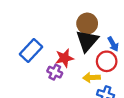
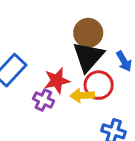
red circle: (107, 61) -> (99, 85), moved
yellow arrow: (91, 78) -> (82, 95), moved

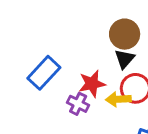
black triangle: (88, 57) -> (125, 59), size x0.6

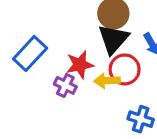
black triangle: (125, 59) -> (113, 39), size x1.5

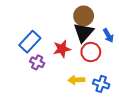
yellow arrow: (107, 81) -> (76, 80), moved
purple cross: (65, 85) -> (37, 62), moved

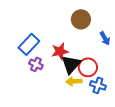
black triangle: (84, 32) -> (71, 64), moved
red circle: (91, 52) -> (88, 67), moved

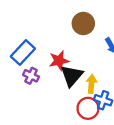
red circle: (88, 67) -> (88, 108), moved
yellow arrow: (74, 81) -> (91, 84), moved, turned 98

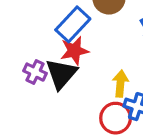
blue rectangle: (23, 53) -> (73, 24), moved
black triangle: (72, 76) -> (61, 74), moved

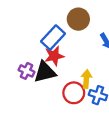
black triangle: (61, 74) -> (45, 72), turned 35
red circle: (116, 118) -> (74, 93), moved

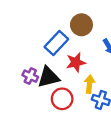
red star: (54, 56) -> (76, 62), moved
red circle: (74, 93) -> (62, 99), moved

